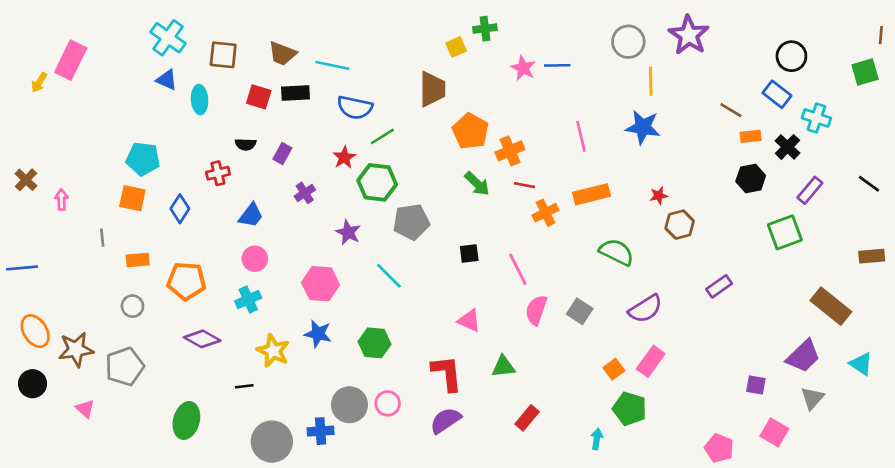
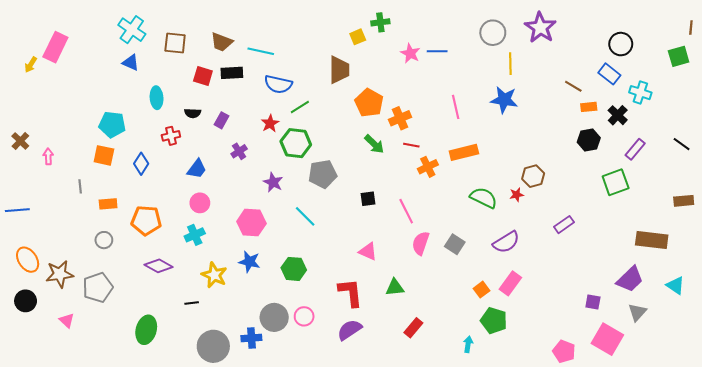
cyan ellipse: (200, 100) -> (157, 98), moved
red star: (659, 196) -> (517, 195), moved
brown rectangle: (831, 306) -> (652, 240), turned -32
pink square: (774, 432) -> (607, 339), size x1.4

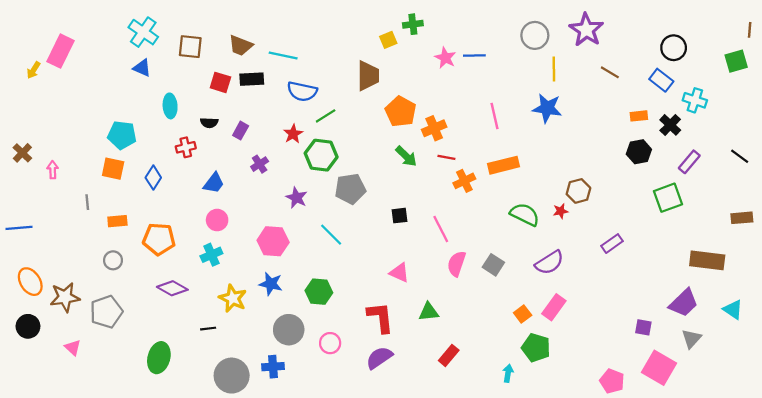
brown line: (573, 86) -> (610, 72), moved
gray circle: (274, 317) -> (289, 330), moved

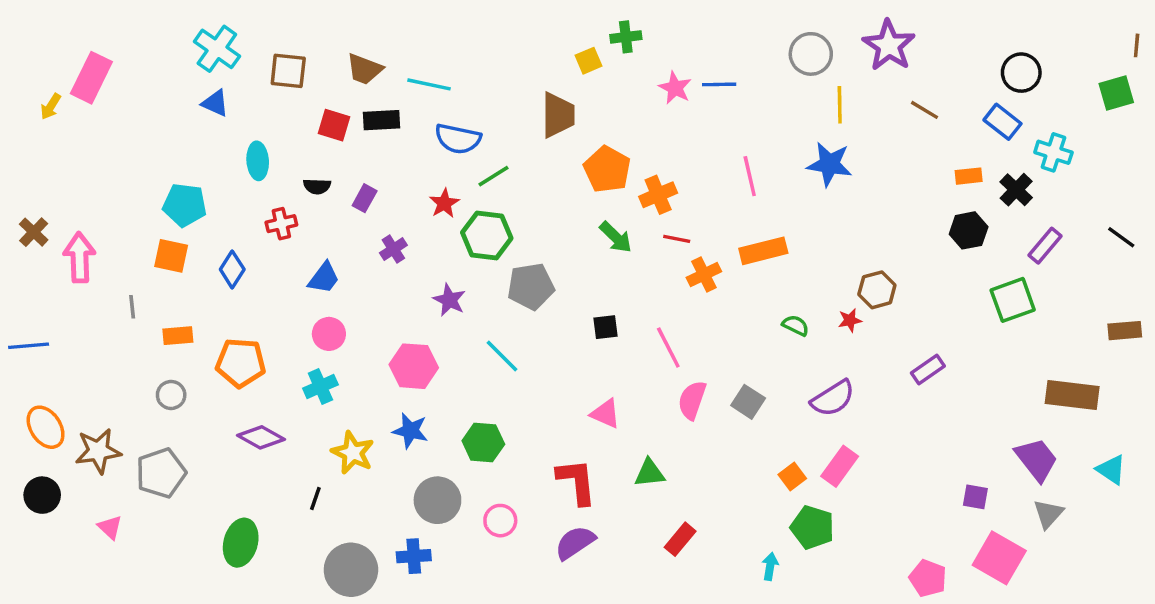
pink arrow: (53, 170) -> (79, 258), size x1.8
green semicircle: (525, 214) -> (796, 325), size x0.6
purple trapezoid: (684, 303) -> (1036, 459), turned -84
black line: (208, 329) -> (315, 498), turned -64

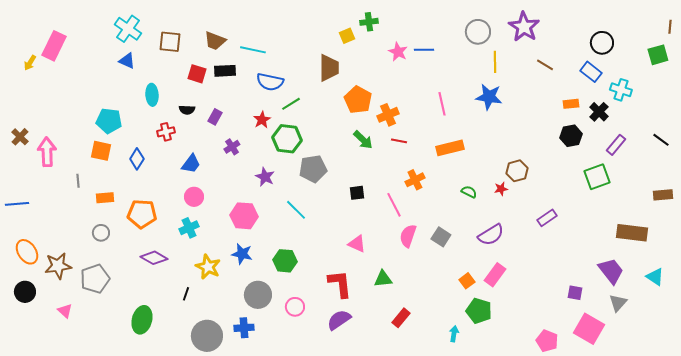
orange cross: (704, 275) -> (415, 180), moved

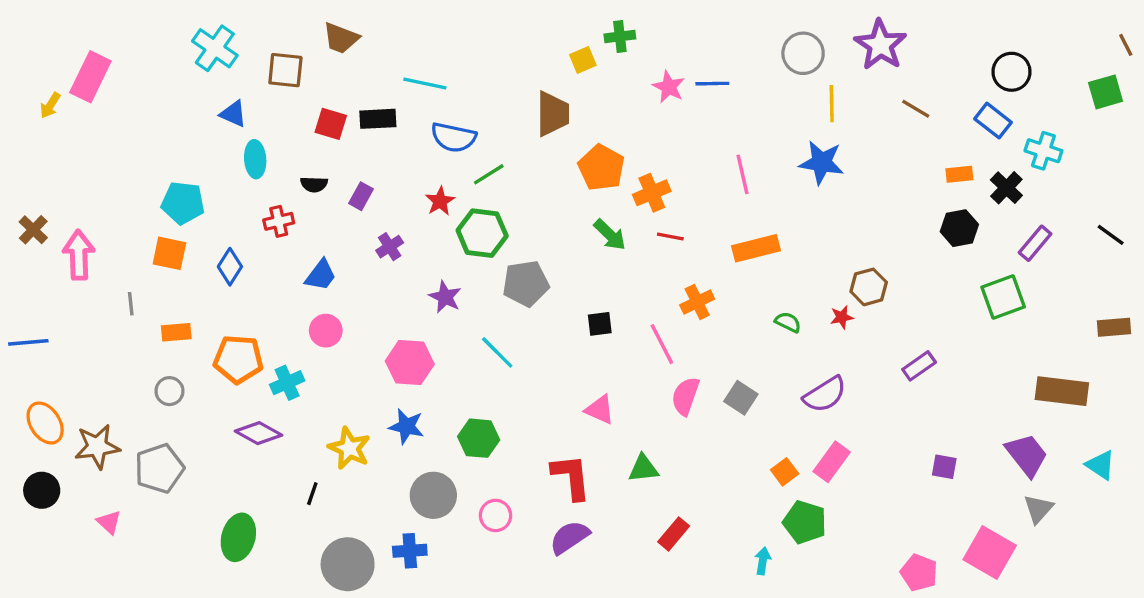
brown line: (670, 27) -> (1126, 45), turned -32
brown trapezoid: (215, 41) -> (341, 38), moved
blue triangle: (127, 61) -> (233, 114), moved
cyan cross: (189, 228) -> (287, 383), moved
purple square: (575, 293) -> (944, 467), moved

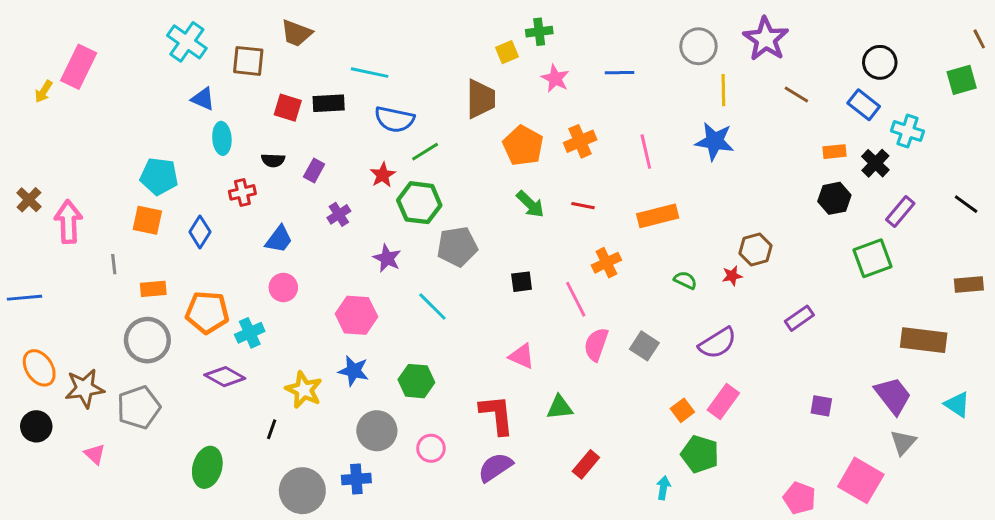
pink star: (669, 87) -> (555, 78), moved
orange cross: (652, 193) -> (580, 141), moved
gray circle: (169, 391) -> (147, 340), size x1.8

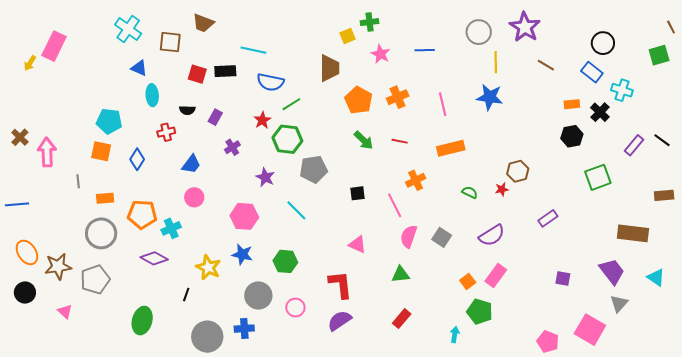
purple rectangle: (900, 211) -> (634, 145), moved
green triangle: (560, 407) -> (401, 274), moved

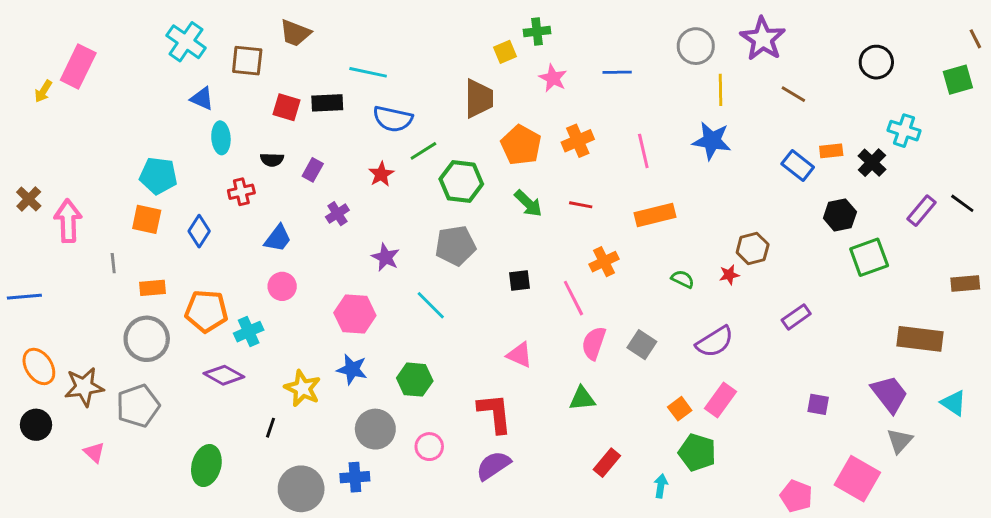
blue rectangle: (592, 72) -> (798, 165), moved
black hexagon: (572, 136) -> (840, 215), moved
green hexagon: (287, 139) -> (461, 182), moved
red rectangle: (402, 319) -> (607, 463), moved

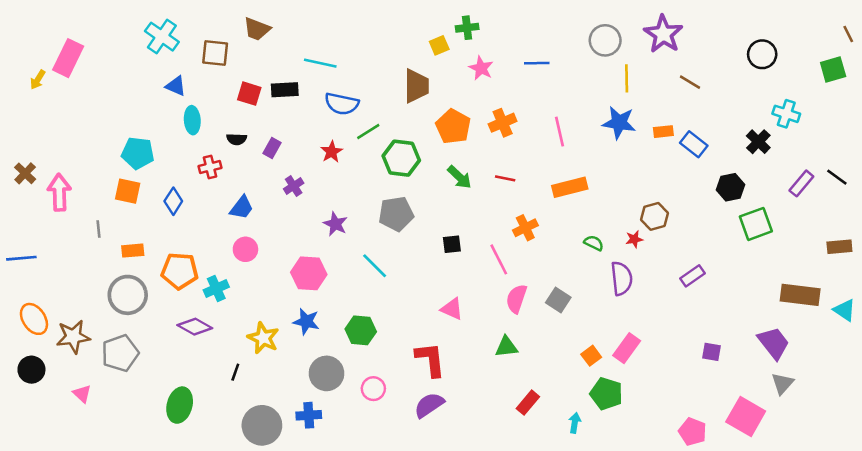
orange rectangle: (831, 151) -> (663, 132), moved
purple semicircle: (715, 342) -> (622, 278), moved, turned -64
cyan triangle: (954, 403) -> (844, 310), moved

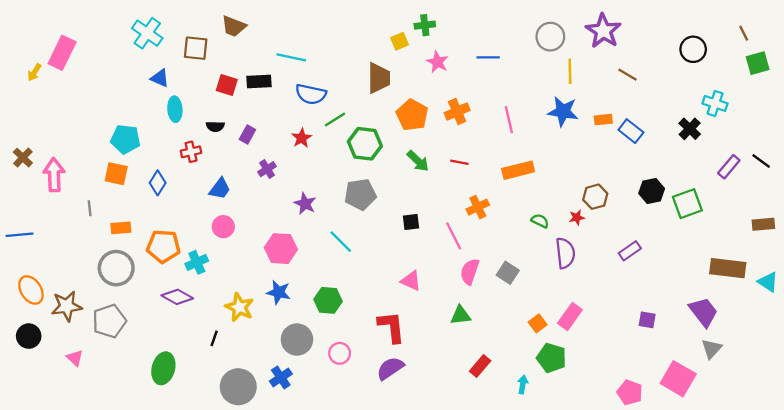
brown line: (848, 34) -> (744, 33), moved
black hexagon: (730, 187) -> (652, 191), moved
blue cross: (309, 415) -> (281, 378), turned -30

